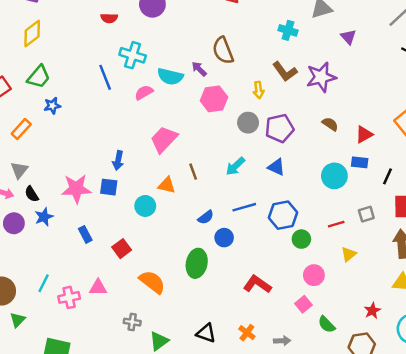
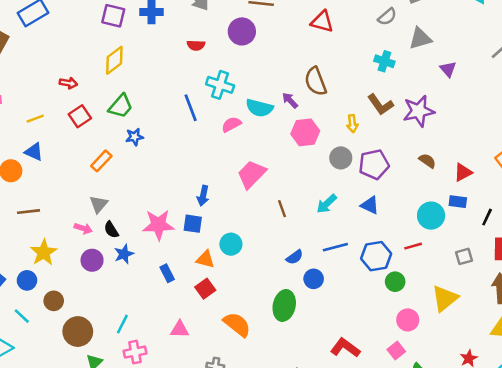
orange triangle: (167, 185) -> (205, 259), moved
red line: (336, 224) -> (413, 246), moved
yellow triangle: (349, 254) -> (445, 298), size x1.6
red L-shape: (257, 284) -> (345, 348), moved
pink cross: (69, 297) -> (135, 352), moved

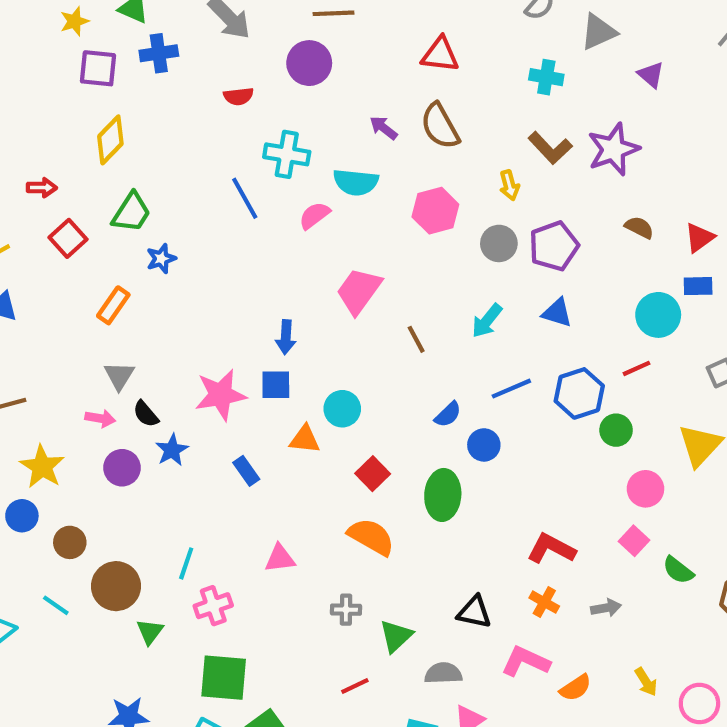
red triangle: (322, 22) -> (440, 55), moved
purple arrow: (290, 100) -> (384, 128), moved
red square: (205, 289) -> (373, 474), moved
cyan line: (22, 316) -> (56, 605), moved

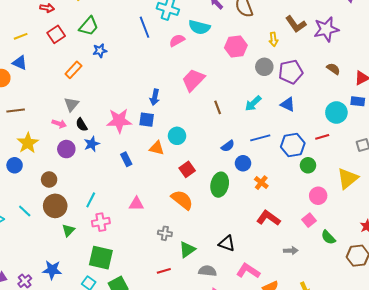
brown circle: (70, 542) -> (49, 179), moved
orange cross: (544, 602) -> (261, 183), moved

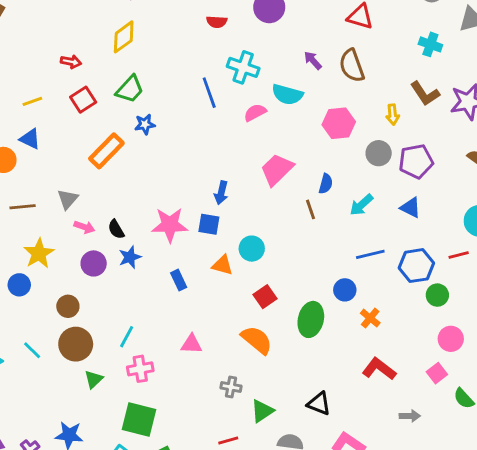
orange rectangle: (73, 70) -> (106, 151), size x1.4
gray triangle: (71, 104) -> (68, 199), moved
blue semicircle: (228, 146) -> (326, 184), moved, turned -40

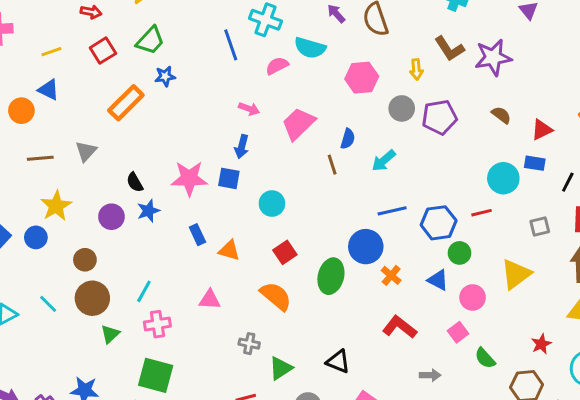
blue triangle: (411, 208) -> (438, 280), moved
pink arrow: (84, 227) -> (249, 109), moved
orange triangle: (222, 265) -> (229, 250), moved
blue circle: (345, 290) -> (366, 247), size x1.5

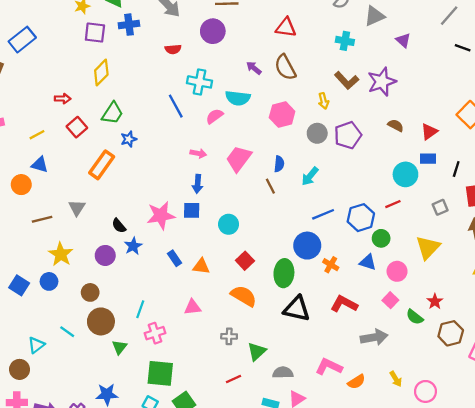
red star: (541, 344) -> (435, 301), moved
black triangle: (338, 362) -> (297, 309), moved, size x1.4
gray arrow: (430, 375) -> (374, 337), size x1.6

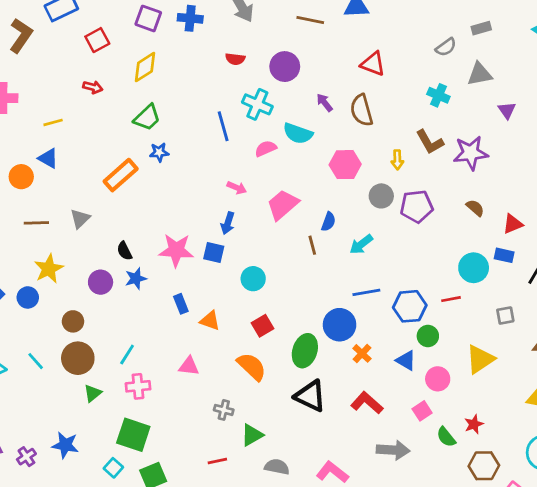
purple circle: (213, 31) -> (285, 67), moved
red square: (77, 127) -> (97, 40), moved

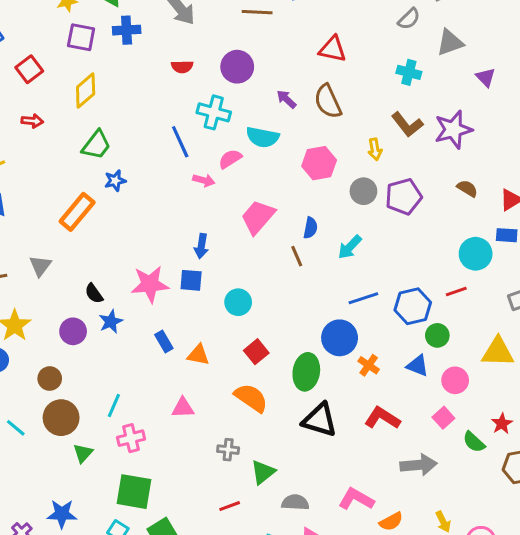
pink arrow: (237, 188) -> (204, 180), moved
yellow triangle: (480, 359) -> (498, 352), turned 44

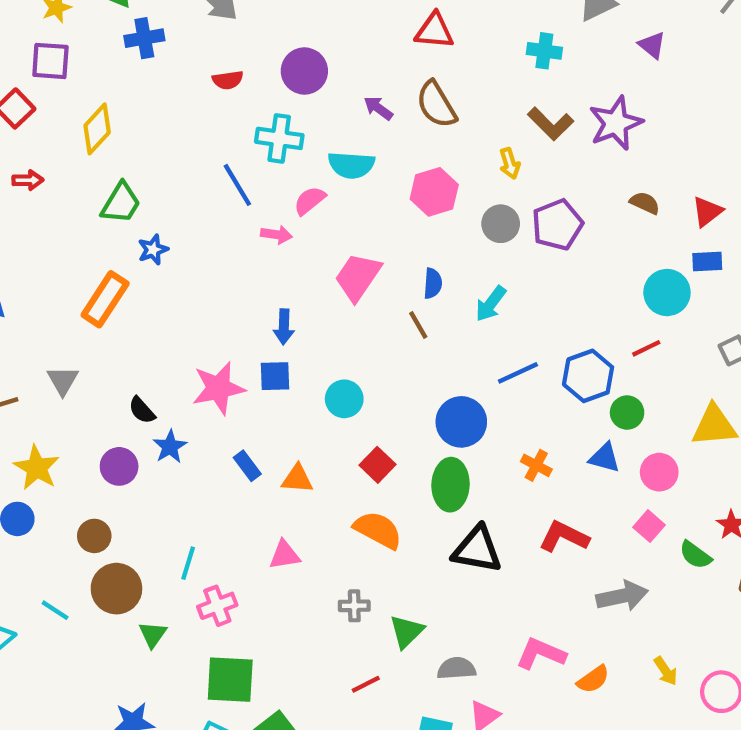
purple square: (81, 37) -> (50, 61), moved
blue circle: (340, 338) -> (461, 422), moved

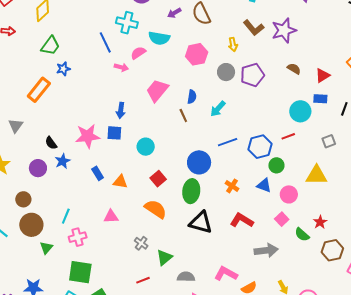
purple arrow: (378, 108) -> (174, 13), turned -72
gray cross: (354, 606) -> (141, 243), turned 32

